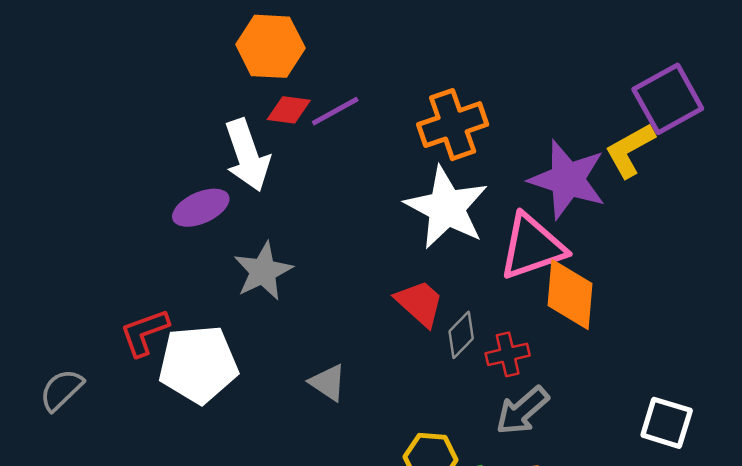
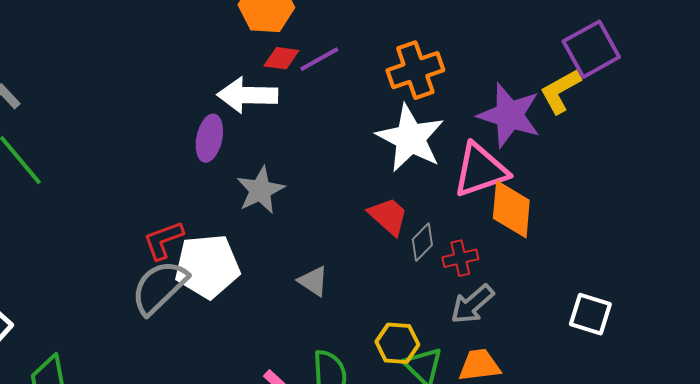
white arrow: (247, 155) -> (247, 95), turned 110
purple ellipse: (201, 208) -> (209, 138), turned -54
gray semicircle: (61, 390) -> (159, 287), moved, size x1.6

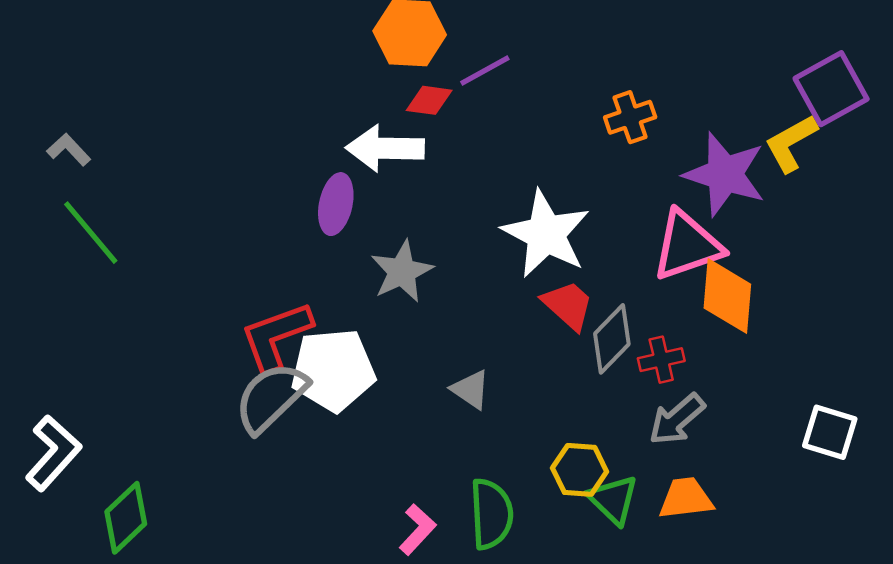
purple line: (319, 59) -> (485, 71), moved
orange cross: (415, 70) -> (630, 117), moved, size x0.7
white star: (410, 138) -> (546, 234), moved
red L-shape: (163, 240) -> (276, 336), size x1.4
gray diamond: (422, 242) -> (612, 339), size x1.4

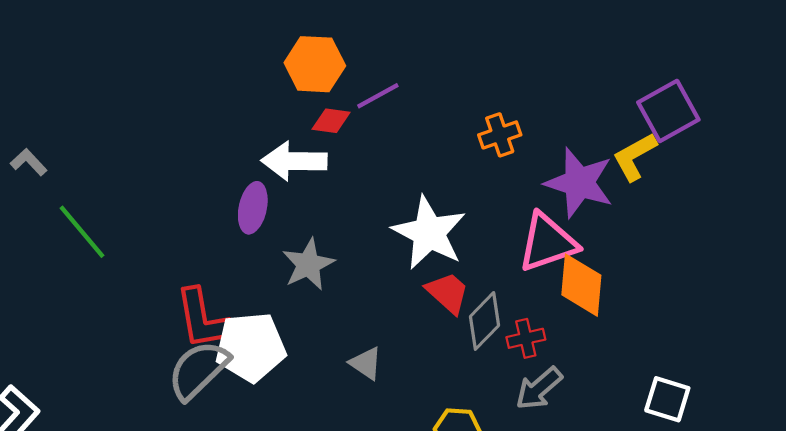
green line: (91, 233) -> (82, 232), moved
red L-shape: (276, 336) -> (203, 319), turned -80

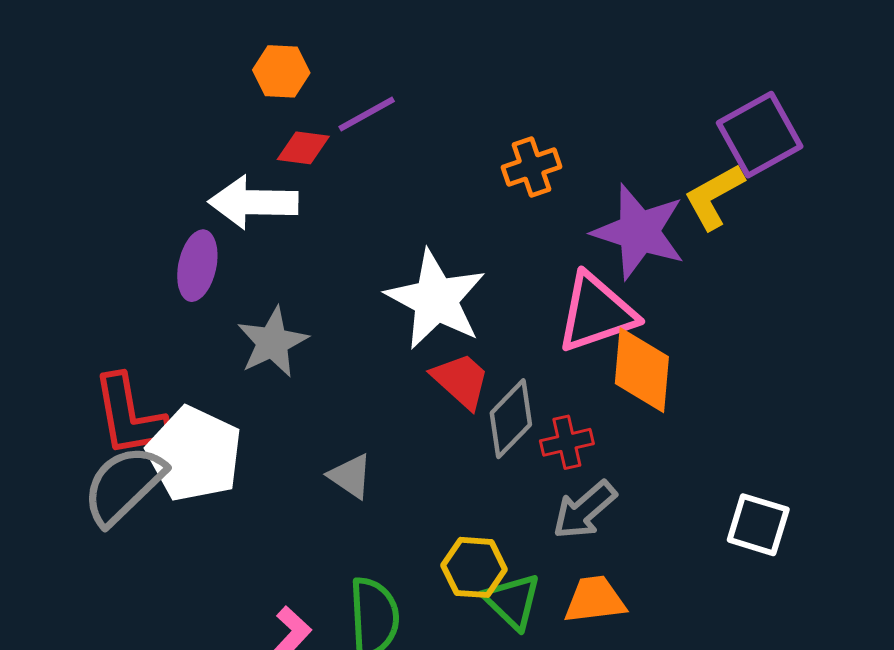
orange hexagon: (315, 64) -> (281, 71), size x0.7
white pentagon: (251, 347) -> (194, 454), turned 30

